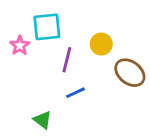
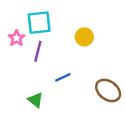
purple line: (67, 60) -> (38, 51), moved
brown ellipse: (130, 73) -> (108, 90), moved

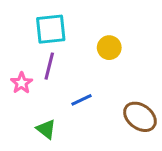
pink star: (16, 38) -> (22, 83), moved

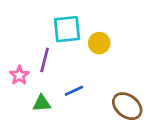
cyan square: (51, 29) -> (67, 29), moved
green triangle: (46, 129) -> (42, 103), moved, turned -42

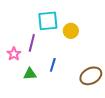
blue line: (74, 91) -> (53, 65), turned -48
brown ellipse: (127, 106) -> (91, 76), turned -65

